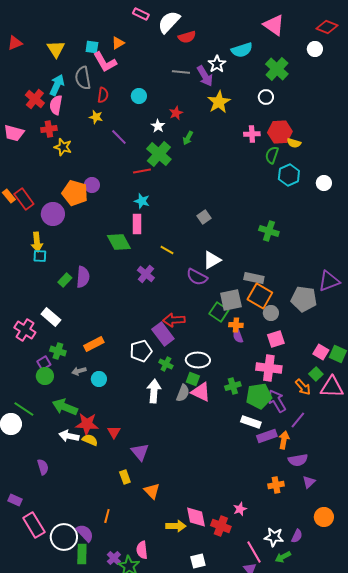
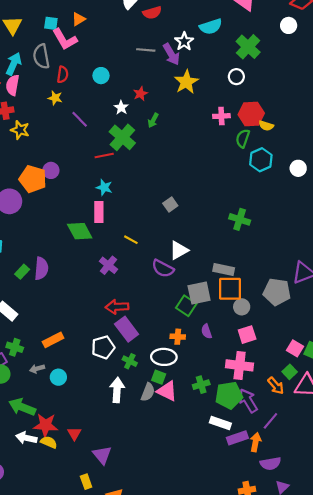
orange square: (260, 296) -> (230, 289), turned -30
red arrow: (174, 320) -> (117, 307), moved
orange cross: (236, 325) -> (178, 337), moved

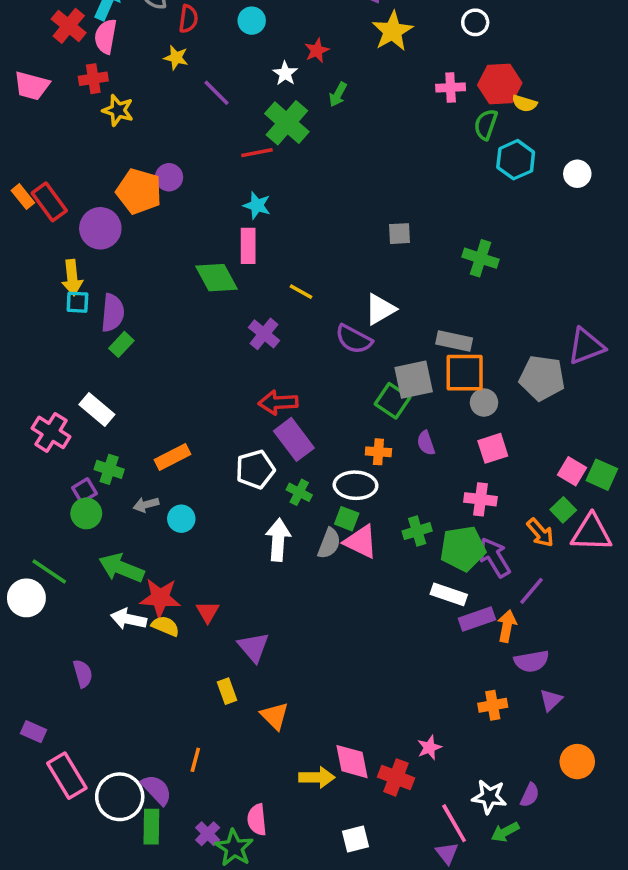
gray square: (170, 205) -> (400, 234), moved, turned 32
purple semicircle: (41, 268) -> (113, 313), moved
pink cross: (240, 365) -> (480, 499), size x0.7

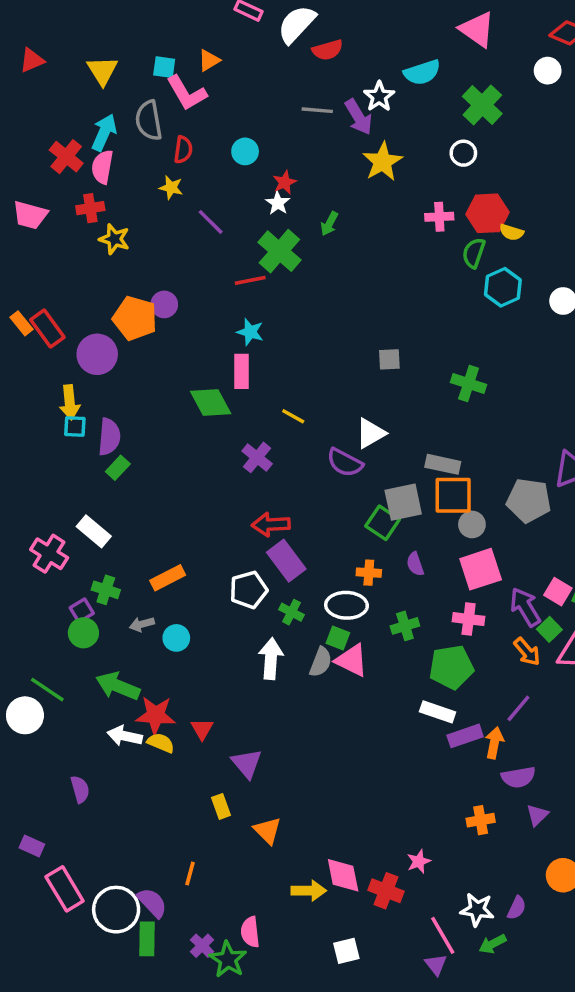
red star: (317, 51) -> (285, 182), moved
pink square: (493, 448) -> (481, 569), size x1.4
green cross: (417, 531) -> (405, 626), moved
purple arrow: (495, 557) -> (525, 607), moved

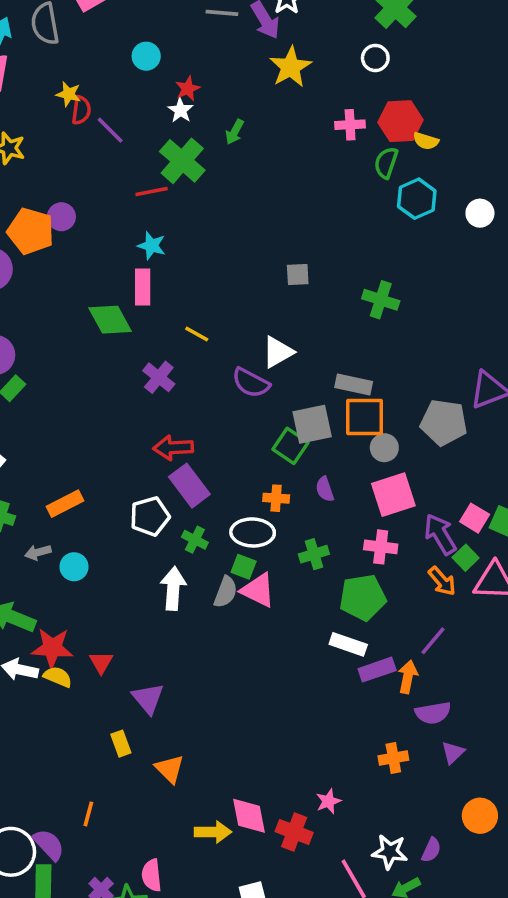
red semicircle: (183, 150) -> (81, 110), moved

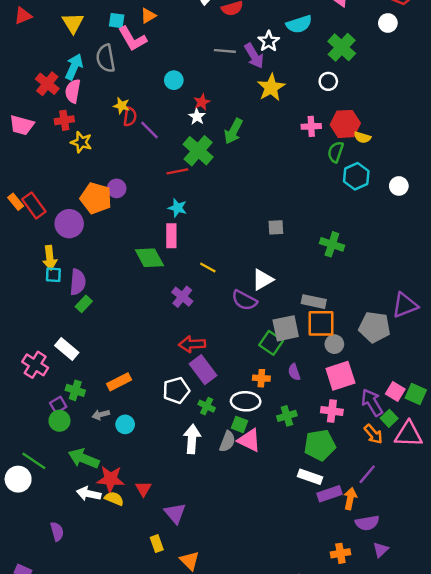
green arrow: (235, 132) -> (233, 131), size x1.5

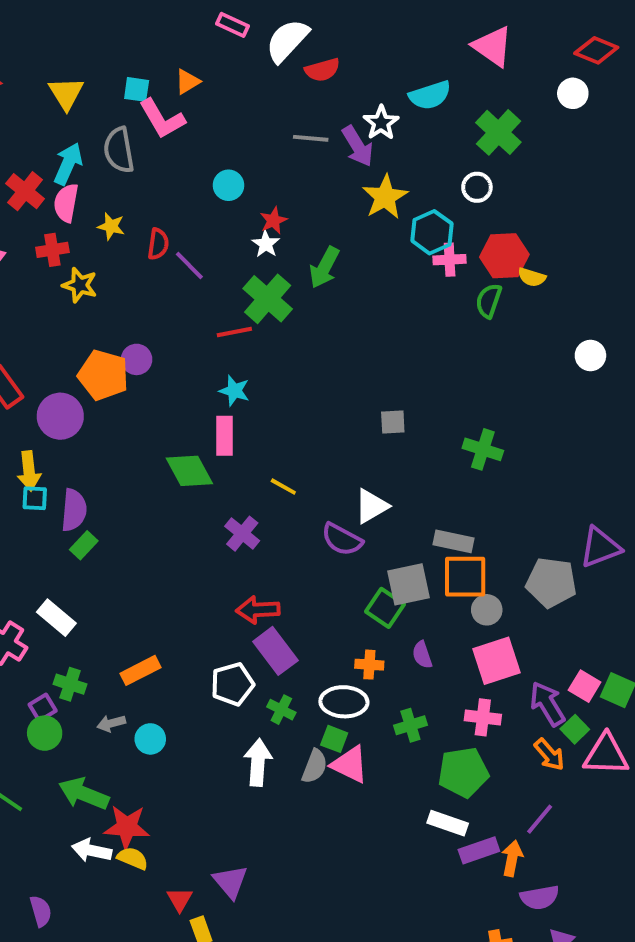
yellow star: (121, 106) -> (111, 226), moved
cyan hexagon: (356, 176) -> (432, 232), moved
red triangle: (143, 489) -> (180, 899), moved

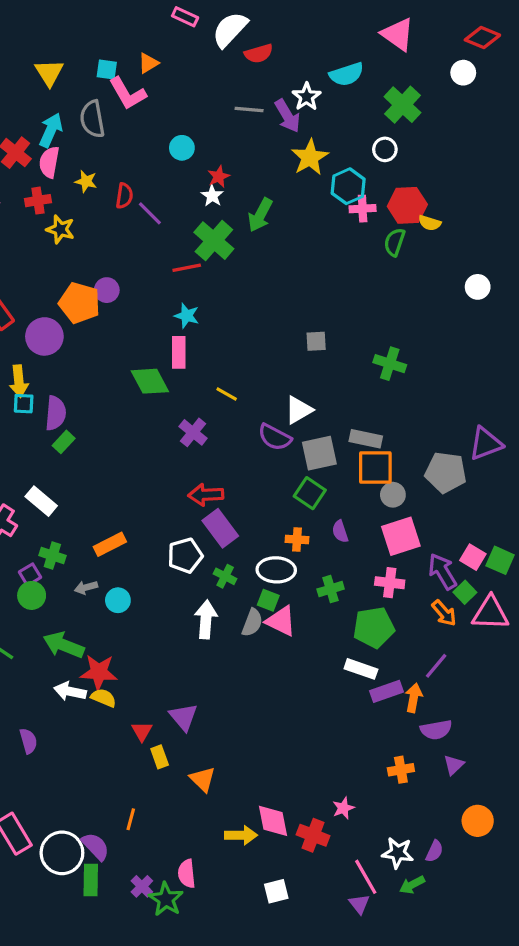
gray square: (408, 584) -> (319, 453), moved

